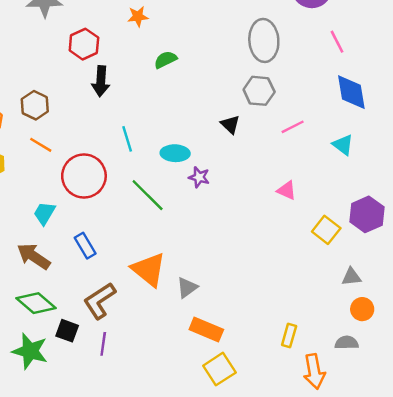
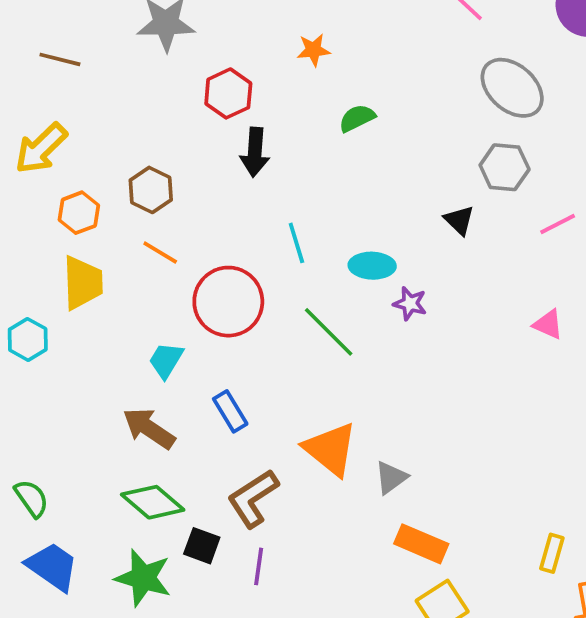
gray ellipse: (264, 40) -> (512, 88), turned -45

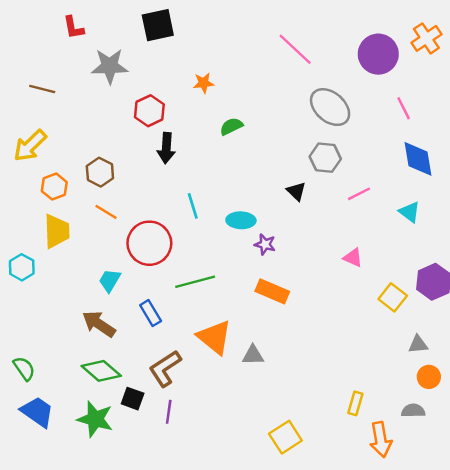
green line: (329, 332) -> (195, 282), moved, turned -60
gray triangle: (391, 478) -> (253, 355), turned 35
orange rectangle: (421, 544) -> (272, 291), moved

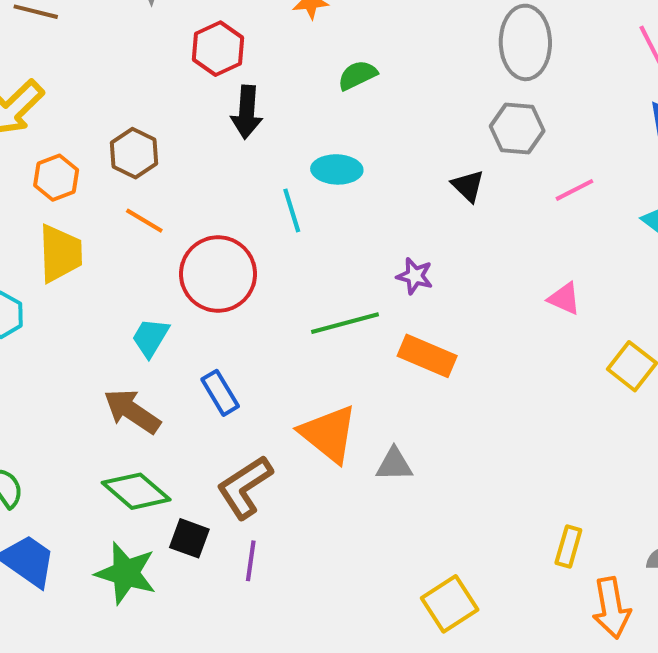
gray ellipse: (330, 107) -> (525, 42), turned 48
cyan ellipse: (241, 220) -> (337, 169), moved
green line: (195, 282) -> (345, 323), moved

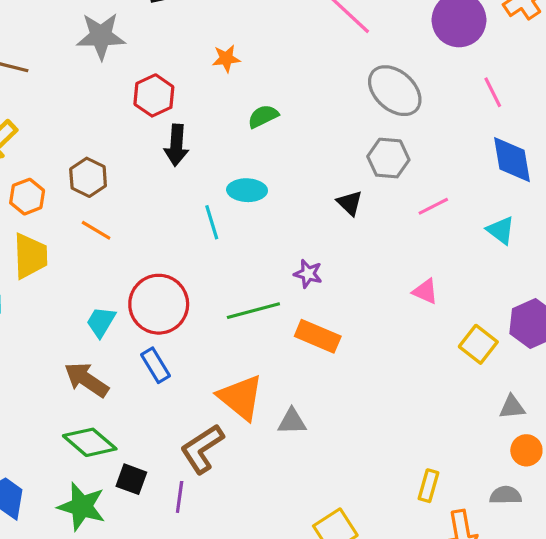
gray ellipse: (525, 42) -> (395, 91), turned -48
red circle: (218, 274) -> (159, 304), moved
brown L-shape: (245, 487) -> (202, 449), moved

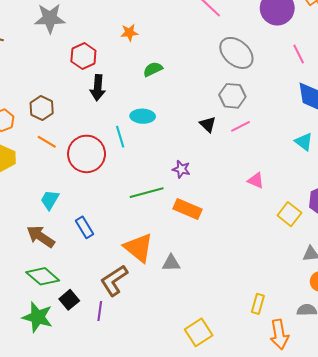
pink line: (433, 206) -> (241, 126), moved
red circle: (159, 304) -> (87, 154), moved
black square: (131, 479) -> (69, 300), turned 30

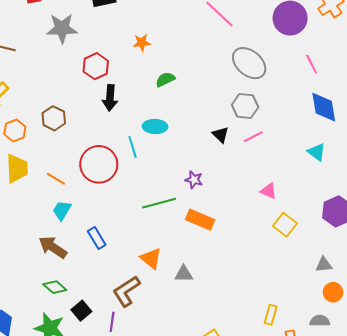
orange line: (47, 142) -> (56, 179), moved
yellow square: (289, 214) -> (285, 225), moved
orange triangle: (139, 248) -> (151, 258), size x0.7
green diamond: (43, 276) -> (55, 287), size x0.7

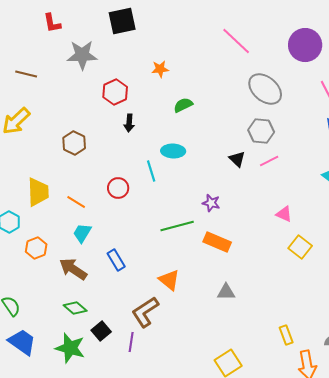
black arrow: (110, 98) -> (129, 123), size x0.7
orange hexagon: (15, 131) -> (36, 248), moved
red circle: (99, 164) -> (118, 188), size x0.6
gray triangle: (184, 274) -> (226, 292), moved
yellow rectangle: (271, 315) -> (286, 335), turned -36

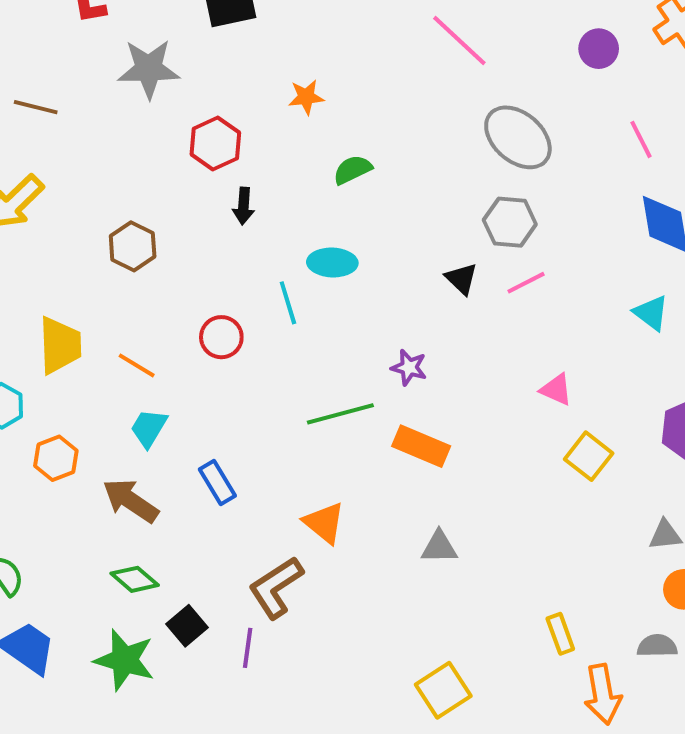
purple circle: (305, 45) -> (599, 49), size x0.6

